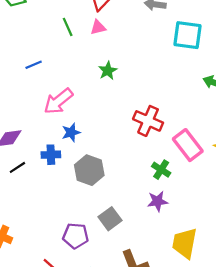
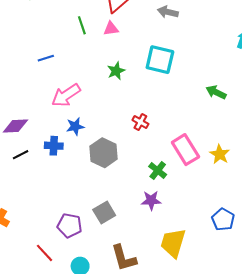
cyan square: (187, 35) -> (160, 60), moved
red cross: (148, 121) -> (140, 122), moved, size x0.6
gray hexagon: (89, 170) -> (104, 153), moved

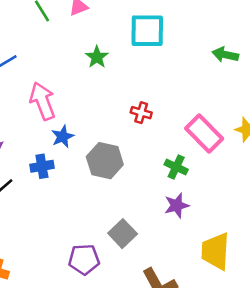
pink arrow: (66, 95) -> (43, 101), turned 116

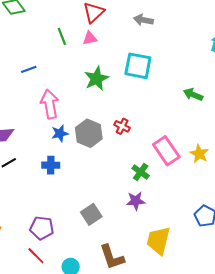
green star: (97, 57) -> (97, 79), size x1.4
gray hexagon: (105, 161) -> (89, 133), moved
blue cross: (42, 166) -> (51, 165), moved
purple pentagon: (84, 259) -> (42, 228), moved

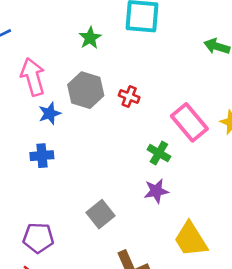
green star: (97, 79) -> (90, 38), size x0.7
gray hexagon: (89, 133) -> (86, 90), moved
yellow trapezoid: (158, 241) -> (191, 239), turned -40

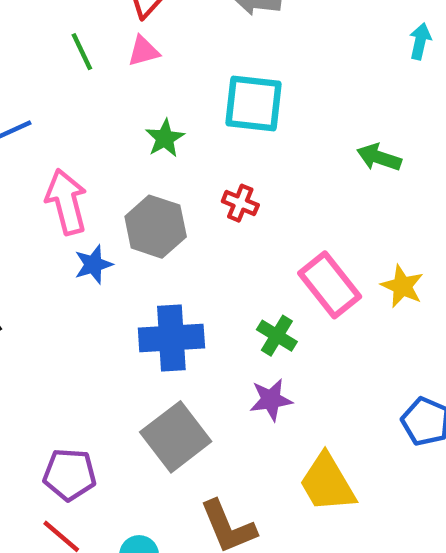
red cross: (129, 96) -> (240, 203), moved
blue cross: (42, 156) -> (171, 338), moved, size x1.6
gray square: (100, 214) -> (176, 437), size x1.4

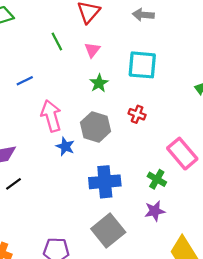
pink triangle: (143, 51) -> (92, 50), moved, turned -35
blue star: (93, 264) -> (65, 146), turned -30

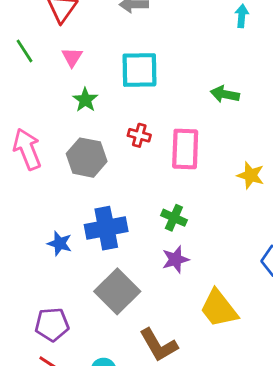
blue star: (65, 146) -> (60, 243), moved
pink rectangle: (182, 154) -> (185, 149), moved, turned 48

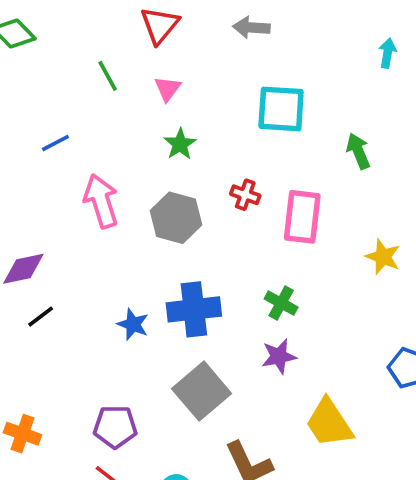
cyan square: (139, 70) -> (281, 109), moved
green arrow: (225, 94) -> (358, 151), turned 52

